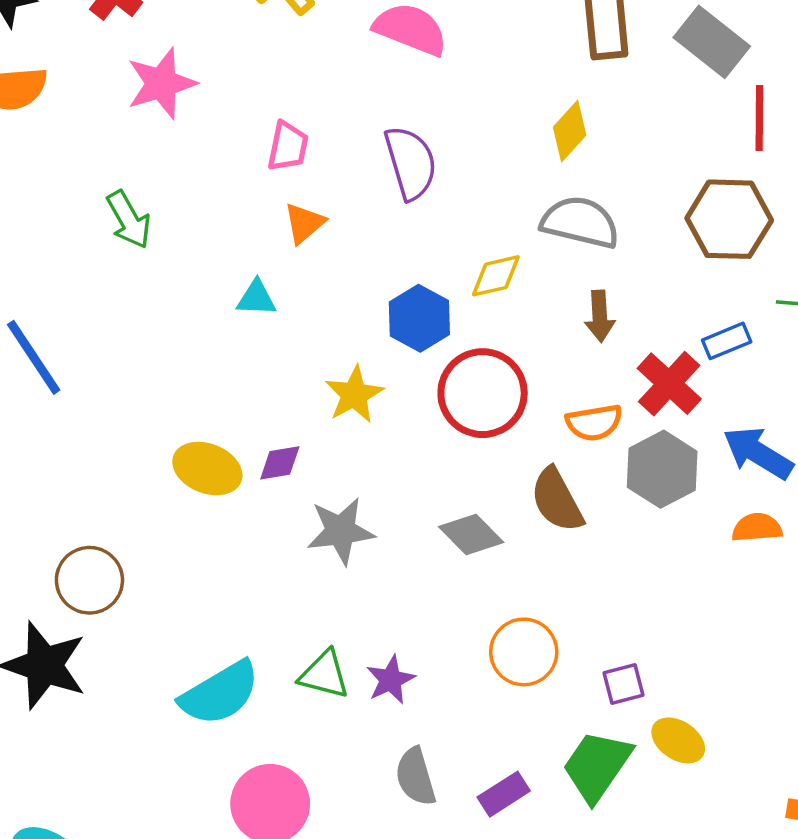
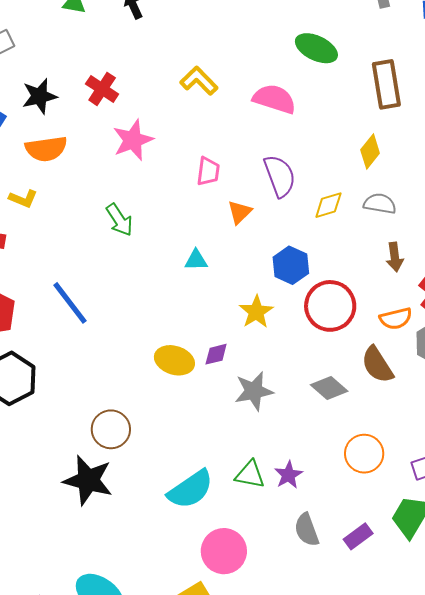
gray semicircle: (580, 222) -> (380, 204), size x0.7
orange triangle: (304, 223) -> (240, 212), moved
yellow diamond: (496, 276) -> (328, 205), moved

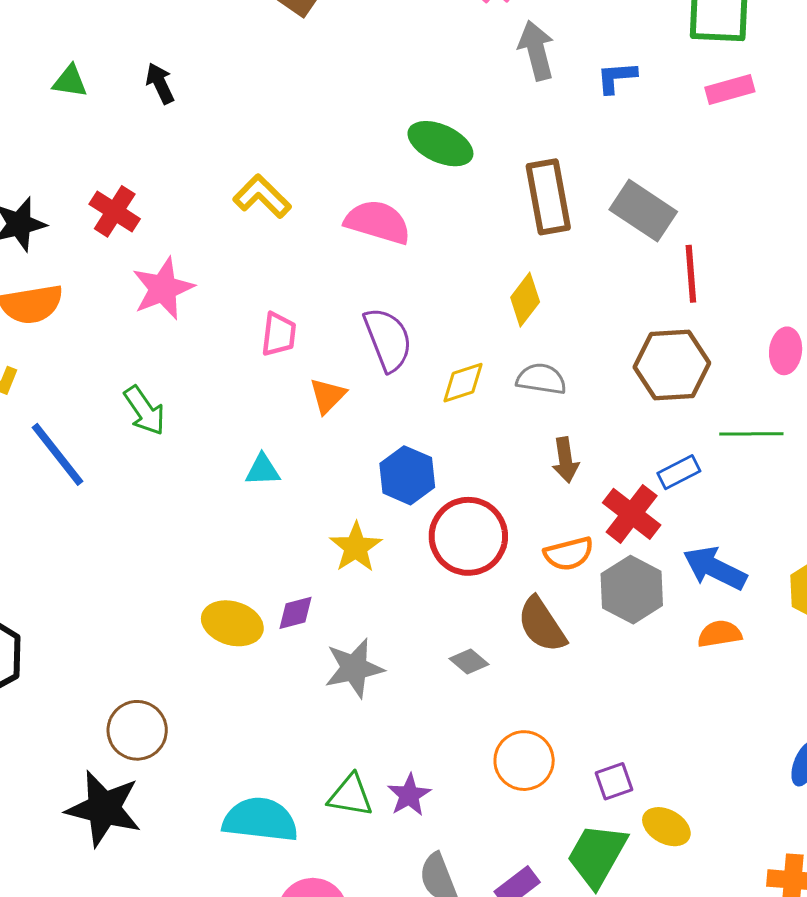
blue line: (70, 303) -> (57, 454), moved
gray diamond: (329, 388) -> (469, 661), size x0.7
cyan semicircle: (190, 489) -> (260, 820), turned -138

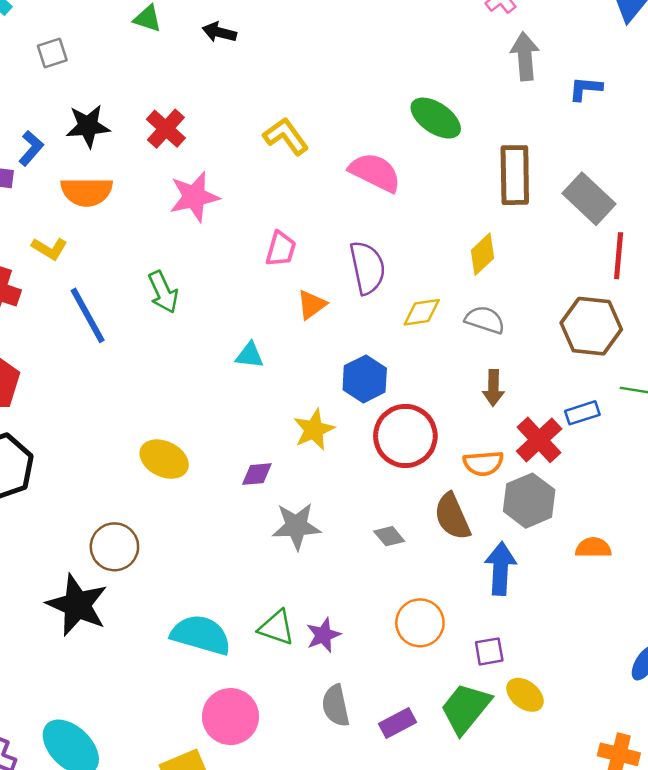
black arrow: (160, 83) -> (219, 32), turned -60
blue arrow: (715, 568) -> (500, 569), moved, turned 57
yellow ellipse: (232, 623) -> (164, 459), moved

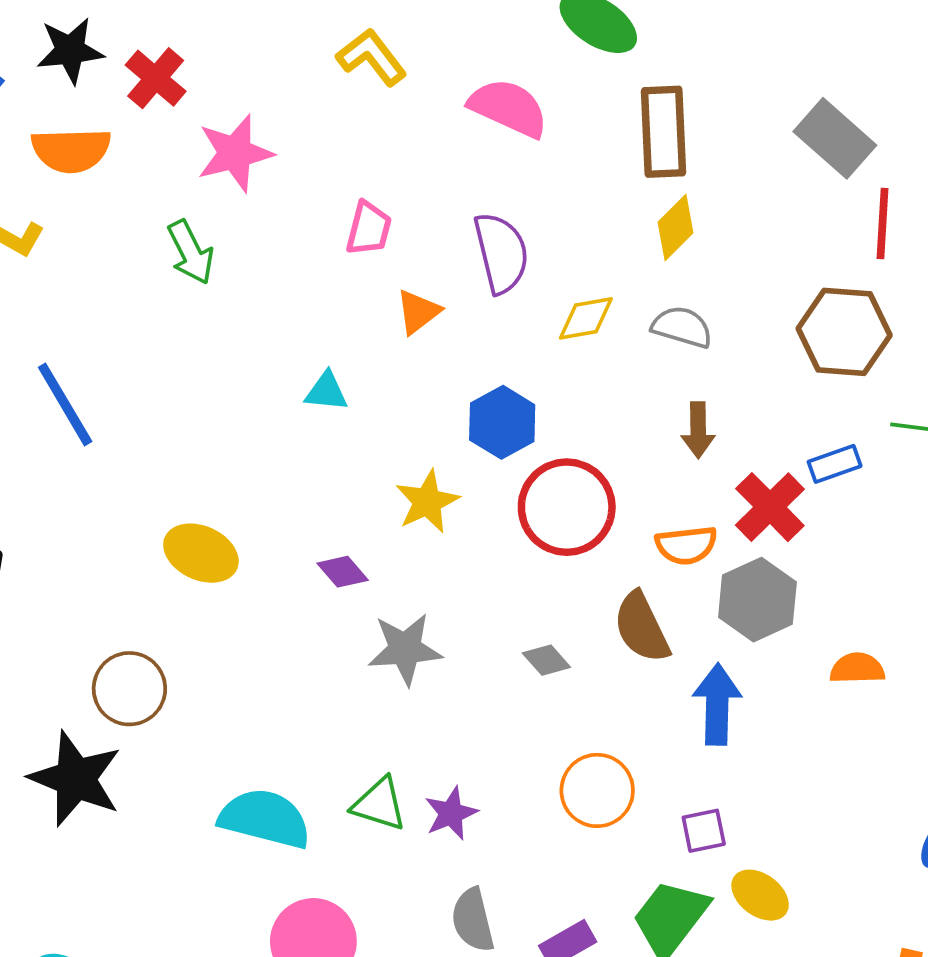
red cross: (166, 129) -> (156, 78), moved
brown rectangle: (515, 175) -> (663, 132), moved
green arrow: (163, 292) -> (191, 252), moved
blue line: (88, 315) -> (65, 404), moved
purple diamond: (257, 474) -> (343, 572), turned 56

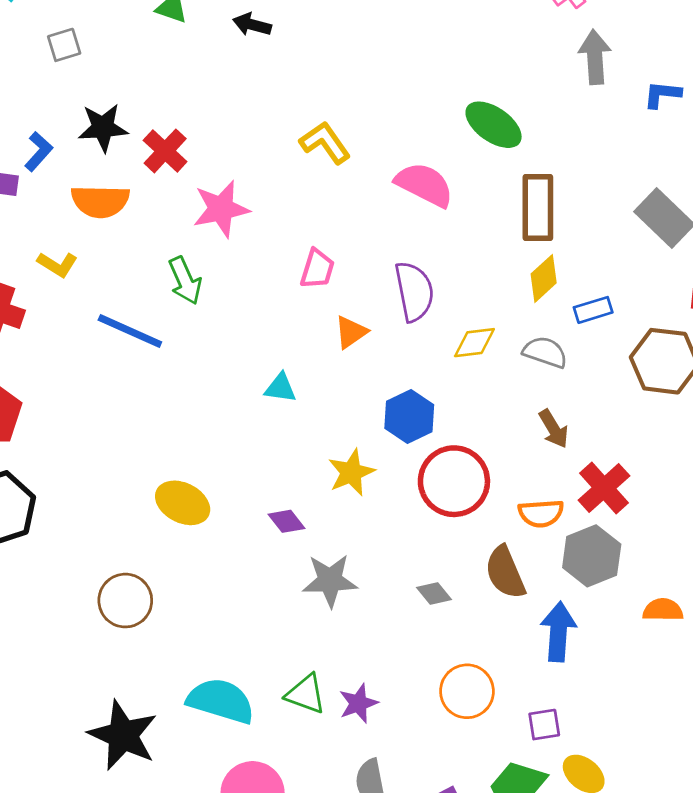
blue line: (65, 404) -> (130, 331), moved, turned -38
brown arrow: (698, 430) -> (554, 429), turned -33
blue rectangle: (835, 464) -> (593, 310), moved
black star: (75, 779) -> (123, 735), moved

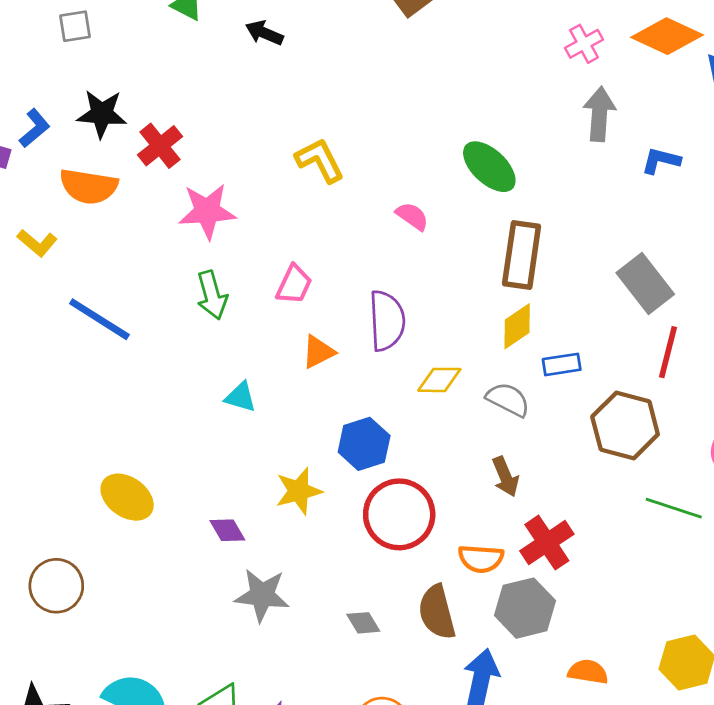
pink semicircle: (424, 185) -> (412, 216), size x0.6
green arrow: (185, 281) -> (212, 295), moved

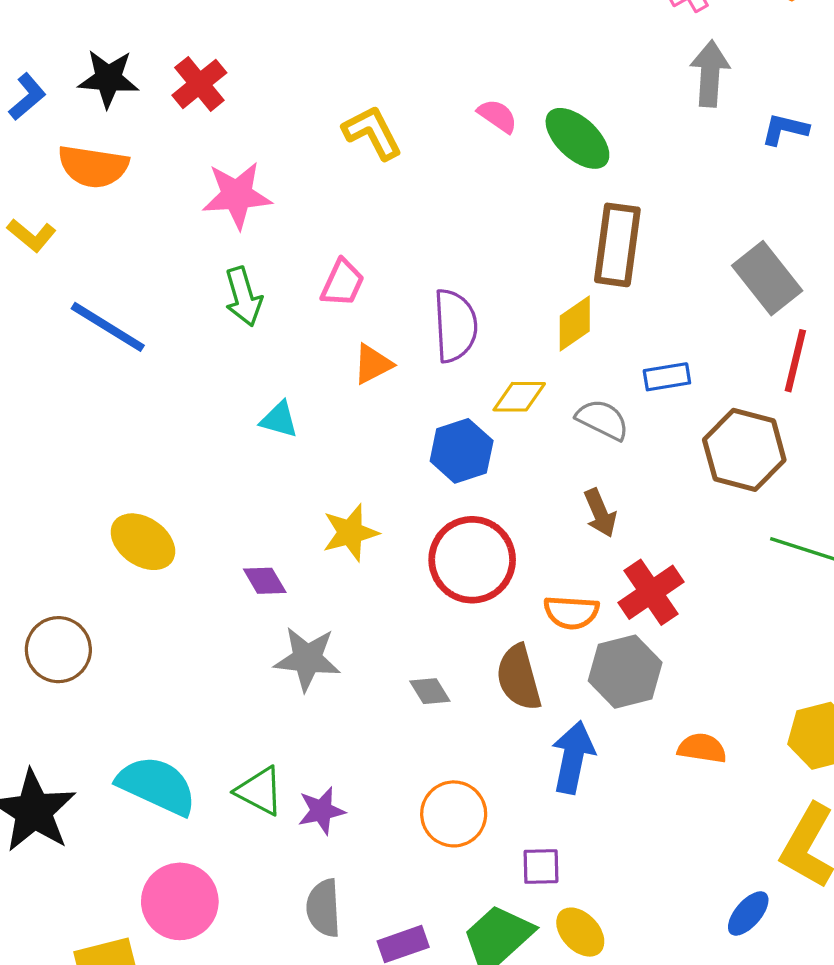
red cross: (160, 146) -> (199, 84), moved
pink semicircle: (412, 216) -> (497, 116), moved
yellow diamond: (517, 326) -> (575, 324), moved
blue hexagon: (364, 444) -> (462, 451), moved

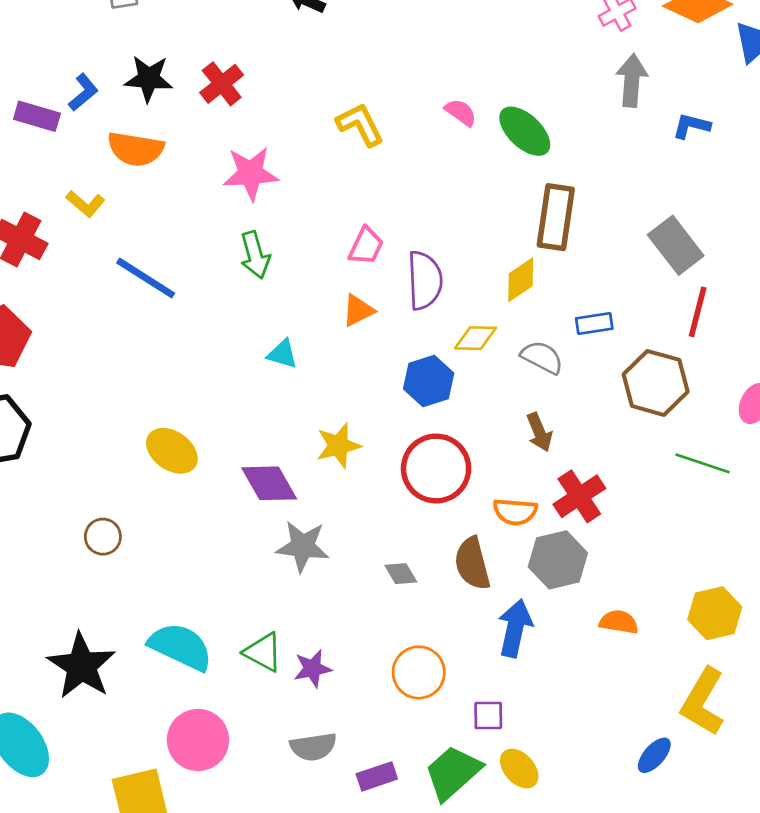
pink trapezoid: (343, 283) -> (366, 246), moved
purple diamond: (265, 581) -> (269, 483), size x1.6
brown circle: (58, 650) -> (103, 537), size x0.7
gray semicircle: (324, 908) -> (313, 747), turned -96

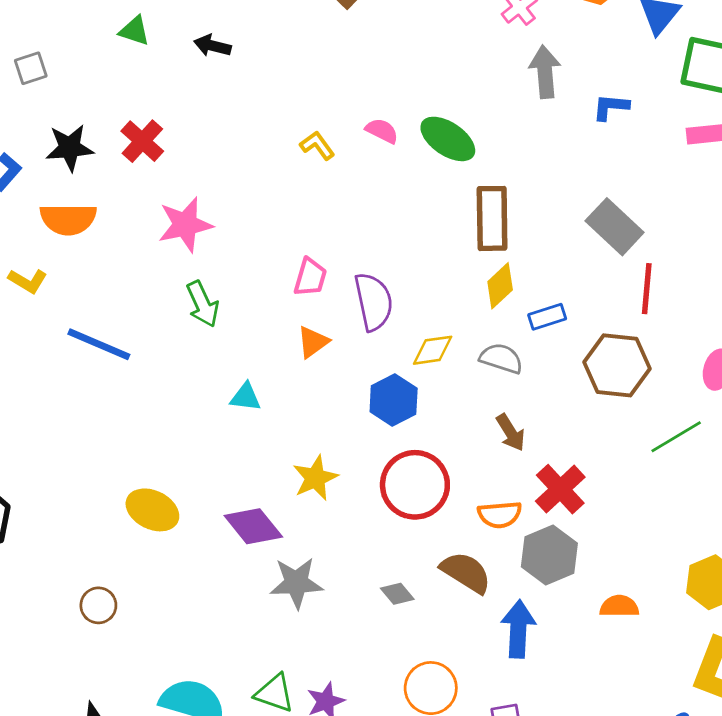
yellow L-shape: (360, 124) -> (317, 145), moved, size x0.7
yellow diamond: (521, 280) -> (500, 286), moved
green line: (703, 463) -> (676, 437), turned -40
brown semicircle: (472, 564) -> (466, 572), turned 146

